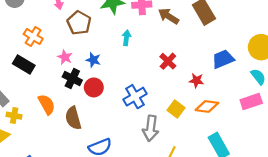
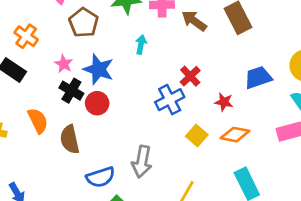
blue star: (93, 60) -> (98, 69), size x1.6
blue cross: (135, 97) -> (170, 100), moved
gray arrow: (151, 128) -> (142, 162), moved

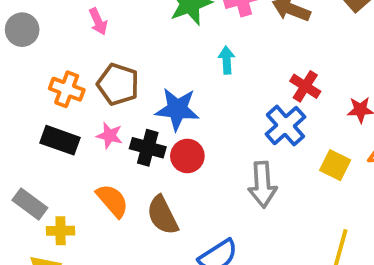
brown pentagon: (84, 23) -> (118, 84), moved
pink star: (64, 64) -> (109, 136), moved
gray arrow: (142, 162) -> (262, 185), moved

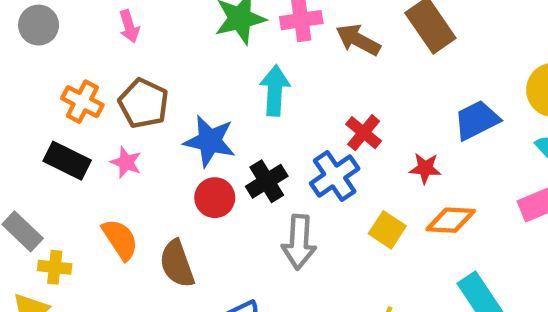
cyan arrow: (227, 60) -> (275, 91), size x1.5
black cross: (148, 148) -> (267, 181), moved, turned 36

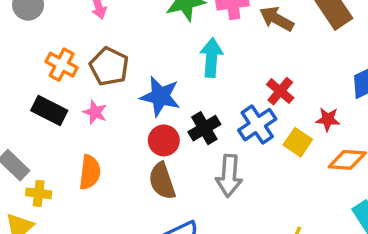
yellow square: (387, 230) -> (298, 142), moved
orange semicircle: (120, 239) -> (90, 172), turned 40
brown semicircle: (177, 264) -> (162, 181), moved

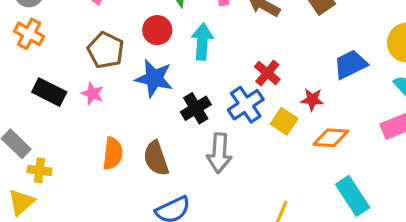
orange cross: (62, 65) -> (29, 34), moved
red circle: (164, 140) -> (157, 30), moved
orange semicircle: (90, 172) -> (113, 153), moved

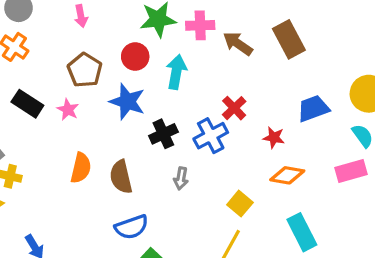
yellow square: (284, 121) -> (240, 204), moved
gray arrow: (219, 153) -> (181, 178), size x0.6

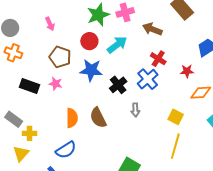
brown arrow: (238, 44) -> (152, 29), moved
cyan arrow: (176, 72) -> (117, 45), turned 55
blue semicircle: (132, 227) -> (66, 150), moved

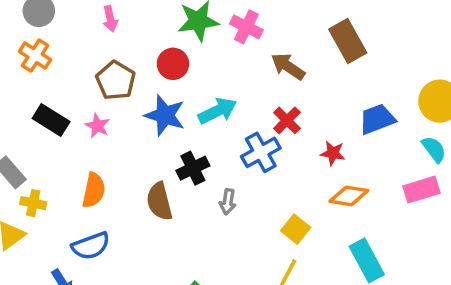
pink cross: (125, 12) -> (246, 27), turned 30
cyan arrow: (117, 45) -> (218, 111), moved
black cross: (118, 85) -> (193, 168), moved
orange semicircle: (72, 118) -> (94, 190), moved

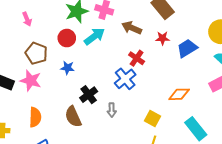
cyan arrow: (218, 111) -> (94, 36), moved
blue star: (165, 115) -> (68, 68), size x0.6
pink star: (97, 126) -> (31, 81), size x1.5
red star: (333, 153) -> (162, 38), moved

